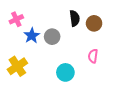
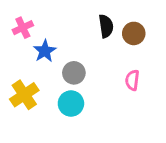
gray circle: (52, 37) -> (74, 73), moved
cyan circle: (65, 72) -> (71, 104), moved

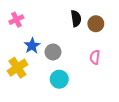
blue star: (45, 51) -> (32, 46), moved
cyan circle: (71, 104) -> (59, 79), moved

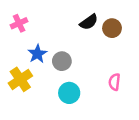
black semicircle: (76, 19) -> (89, 22), turned 63
pink semicircle: (95, 57) -> (114, 82), moved

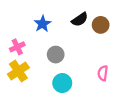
pink cross: (19, 23) -> (17, 47), moved
blue star: (37, 54) -> (42, 24), moved

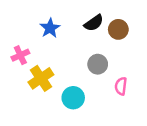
gray circle: (56, 55) -> (98, 64), moved
yellow cross: (18, 71) -> (41, 78), moved

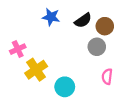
blue star: (50, 28) -> (51, 17), moved, turned -30
gray circle: (98, 64) -> (97, 47), moved

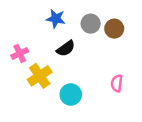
black semicircle: (83, 20) -> (66, 48), moved
gray circle: (97, 47) -> (91, 24), moved

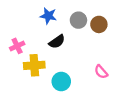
yellow cross: (40, 76) -> (34, 65), turned 30
pink semicircle: (117, 83) -> (101, 72), turned -48

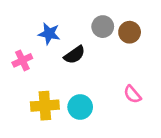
blue star: (48, 16) -> (49, 34), moved
yellow cross: (34, 65) -> (45, 106), moved

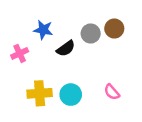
gray circle: (103, 27) -> (91, 34), moved
pink semicircle: (132, 94) -> (112, 92), moved

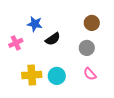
gray circle: (91, 34) -> (87, 48), moved

